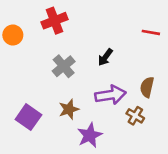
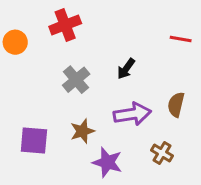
brown cross: (135, 116) -> (162, 153), moved
purple square: (28, 117) -> (34, 141), turned -30
purple star: (90, 135) -> (107, 162), turned -30

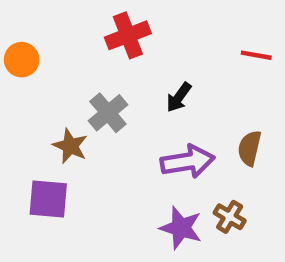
red cross: (65, 25) -> (128, 35), moved
brown star: (82, 131) -> (70, 146), moved, turned -30
purple star: (107, 162) -> (181, 228), moved

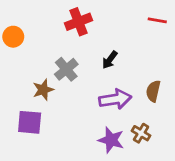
red line: (256, 55) -> (157, 20), moved
brown star: (70, 146) -> (43, 90), turned 30

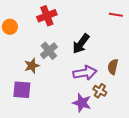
red cross: (78, 22) -> (47, 16), moved
black arrow: (110, 60) -> (81, 44), size x1.5
brown cross: (141, 133) -> (100, 91), moved

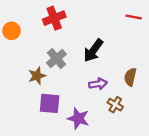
purple arrow: (85, 73) -> (98, 84), size x0.7
purple square: (22, 90) -> (50, 103), moved
purple star: (82, 103) -> (78, 118), moved

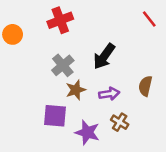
red line: (134, 17) -> (149, 19), turned 42
brown star: (37, 76) -> (76, 90), moved
brown cross: (115, 105) -> (120, 122), moved

